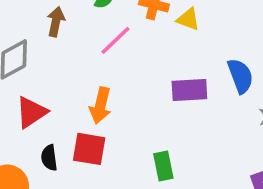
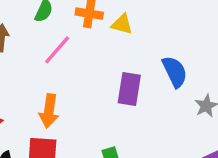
purple rectangle: (189, 90) -> (129, 89), turned -72

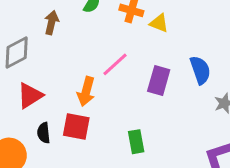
pink line: (57, 50) -> (115, 64), moved

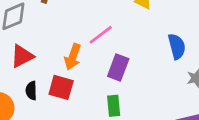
purple rectangle: (159, 81) -> (118, 68), moved

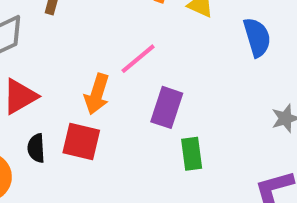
blue semicircle: (177, 46) -> (257, 37), moved
green rectangle: (114, 106) -> (192, 154), moved

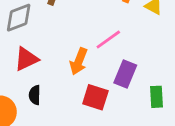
red square: (81, 141) -> (95, 97), moved
green rectangle: (192, 154) -> (157, 97), moved

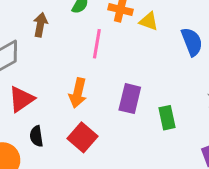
pink line: (108, 40) -> (97, 44), moved, turned -36
red square: (95, 97) -> (82, 137), moved, turned 32

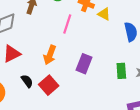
green rectangle: (167, 118) -> (121, 71), moved
black semicircle: (36, 136) -> (27, 81), moved, turned 144

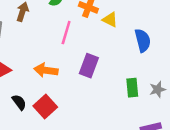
orange arrow: (50, 55) -> (46, 70), turned 78
purple rectangle: (84, 64) -> (89, 66), moved

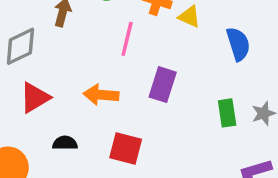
black semicircle: (19, 102) -> (65, 143), turned -49
red square: (45, 107) -> (126, 148), moved, turned -30

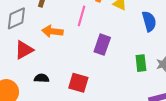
orange arrow: (101, 95) -> (52, 31), moved

